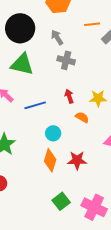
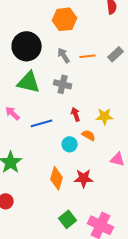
orange line: (92, 24) -> (88, 56), moved
gray cross: (66, 60) -> (63, 84), moved
cyan circle: (53, 133) -> (70, 144), moved

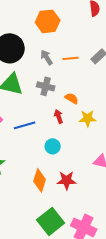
orange semicircle: (89, 135) -> (72, 98), moved
green square: (68, 219) -> (51, 221), size x1.5

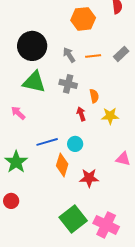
orange hexagon: (48, 21) -> (83, 19), moved
orange semicircle: (72, 98) -> (94, 96), turned 48
blue line: (25, 125) -> (47, 142), moved
orange diamond: (40, 180) -> (62, 165), moved

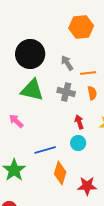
orange line: (93, 56) -> (88, 73), moved
orange semicircle: (94, 96) -> (92, 93), moved
cyan circle: (75, 144) -> (78, 143), moved

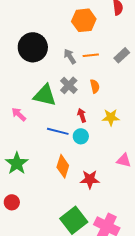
orange line: (88, 73) -> (91, 55), moved
green triangle: (32, 90) -> (45, 95), moved
gray cross: (66, 92) -> (69, 85), turned 30
blue line: (45, 150) -> (58, 131), moved, turned 30

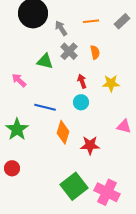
gray arrow: (70, 56) -> (61, 28), moved
green triangle: (45, 95) -> (45, 61), size x0.7
blue line: (58, 131) -> (45, 107), moved

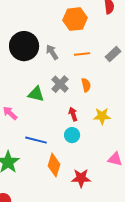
gray arrow: (61, 28) -> (52, 52), moved

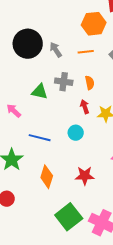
orange hexagon: (75, 19) -> (94, 24), moved
gray cross: (60, 84) -> (64, 82), turned -36
red arrow: (73, 114) -> (85, 107), moved
orange diamond: (54, 165) -> (47, 177), moved

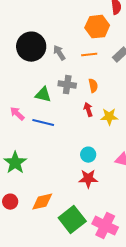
cyan circle: (76, 133) -> (88, 155), moved
blue line: (40, 138) -> (43, 123), moved
orange diamond: (47, 177) -> (42, 202), moved, turned 60

